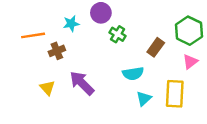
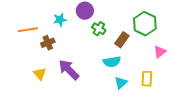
green hexagon: (189, 31) -> (145, 24), moved
brown rectangle: (156, 47) -> (122, 40), moved
yellow rectangle: (175, 94) -> (147, 79), size x0.7

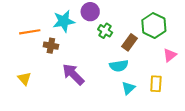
cyan star: (60, 20) -> (64, 21), size x1.5
brown cross: (48, 43) -> (51, 46), turned 32
yellow triangle: (40, 74) -> (24, 79), moved

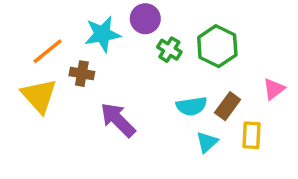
green hexagon: (154, 25) -> (217, 46), moved
orange line: (30, 32) -> (48, 51), turned -30
brown rectangle: (129, 42) -> (228, 106), moved
yellow triangle: (24, 79) -> (39, 96), moved, size x1.6

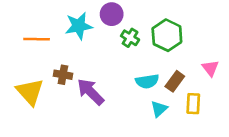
orange line: (48, 51) -> (37, 39), turned 40
brown cross: (82, 74) -> (63, 75), moved
pink triangle: (274, 89) -> (210, 68), turned -30
yellow triangle: (39, 96) -> (30, 92), moved

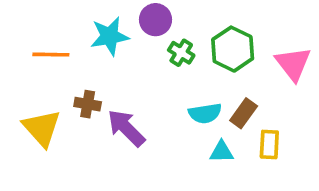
pink triangle: (210, 68) -> (293, 64), moved, size x1.5
cyan triangle: (159, 109) -> (222, 152), turned 42

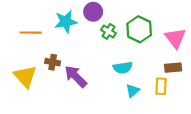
brown rectangle: (244, 113) -> (173, 68), moved, turned 49
cyan triangle: (222, 152) -> (133, 91), turned -40

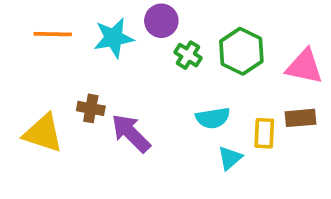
orange line: (31, 33) -> (53, 34), moved
pink triangle: (175, 38) -> (304, 67), turned -40
yellow triangle: (25, 76) -> (43, 133), turned -30
yellow rectangle: (161, 86) -> (264, 133), moved

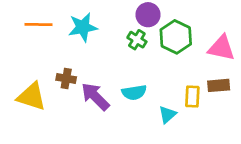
purple circle: (161, 21) -> (148, 15), moved
cyan semicircle: (213, 118) -> (134, 92), moved

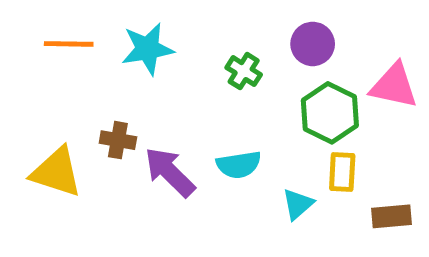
purple circle: (148, 15) -> (313, 44), moved
green hexagon: (176, 37) -> (330, 113), moved
brown rectangle: (219, 85) -> (391, 216), moved

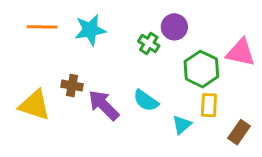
purple circle: (313, 44) -> (174, 27), moved
cyan semicircle: (239, 165) -> (146, 101), turned 44
brown rectangle: (391, 216) -> (239, 132), turned -50

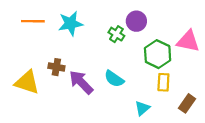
cyan triangle: (182, 125) -> (142, 108), moved

